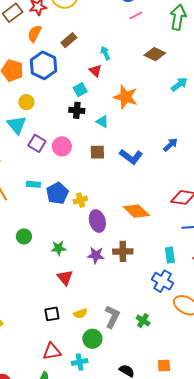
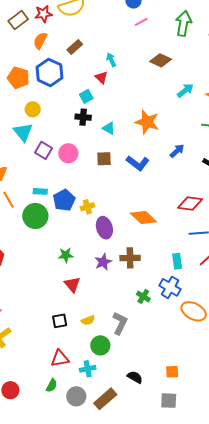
orange star: (126, 97) -> (147, 122), moved
green circle: (24, 236) -> (35, 216), moved, size x1.6
purple star: (96, 255) -> (103, 262), turned -30
green cross: (143, 321) -> (143, 296), moved

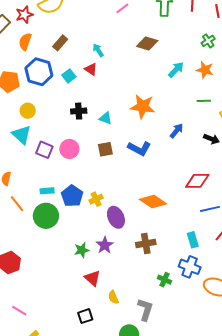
cyan square: (86, 96) -> (69, 76), moved
purple star: (103, 262) -> (105, 245), moved
yellow semicircle: (88, 320) -> (113, 297), moved, turned 96

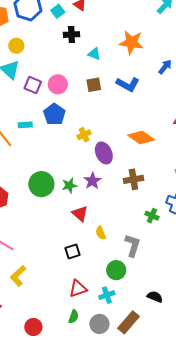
black cross: (79, 111) -> (71, 35), moved
cyan rectangle: (47, 191) -> (25, 125), moved
blue pentagon: (72, 196) -> (54, 114), moved
green circle: (46, 216) -> (41, 184), moved

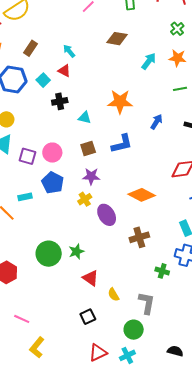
blue L-shape: (128, 84) -> (122, 144), turned -35
purple star: (92, 181) -> (91, 176), moved, turned -30

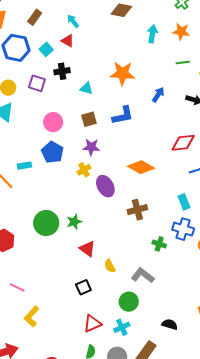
cyan arrow: (149, 61) -> (152, 34), turned -30
purple square: (28, 156) -> (37, 83), moved
gray L-shape: (147, 303) -> (143, 275), turned -65

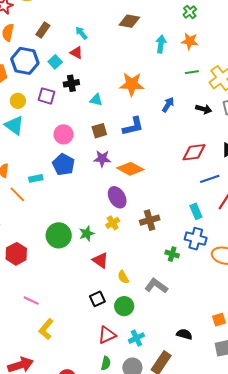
orange diamond: (141, 167) -> (130, 169), moved
yellow cross: (84, 170) -> (113, 223), moved
green circle: (129, 302) -> (124, 306), moved

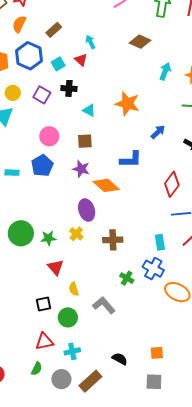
blue L-shape: (133, 126) -> (131, 160), moved
red diamond: (194, 152) -> (172, 184), turned -60
yellow cross: (113, 223) -> (76, 234), turned -32

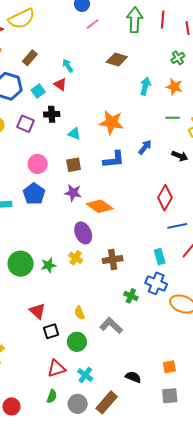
blue L-shape: (131, 160) -> (114, 160), moved
red triangle: (56, 267) -> (38, 311), moved
cyan cross: (72, 351) -> (85, 375), turned -35

